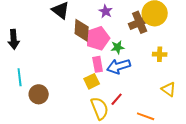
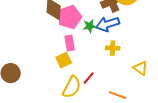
yellow cross: (160, 54) -> (113, 48), moved
blue arrow: (119, 66) -> (108, 24), moved
yellow semicircle: (100, 108) -> (72, 87), turned 50

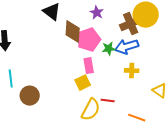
red line: (89, 78) -> (108, 101), turned 56

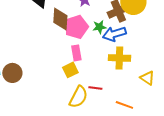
green star: (109, 49) -> (99, 27), moved
yellow cross: (132, 71) -> (119, 58), size x1.5
brown circle: (30, 96) -> (12, 73), moved

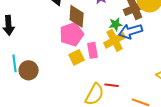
pink pentagon: (76, 27) -> (72, 34), moved
yellow cross: (119, 58) -> (115, 40), moved, turned -30
yellow square: (70, 70) -> (77, 57), moved

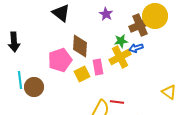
brown diamond: (77, 16) -> (80, 46), moved
blue arrow: (131, 31) -> (136, 48), size x0.6
pink pentagon: (72, 34) -> (60, 60), moved

